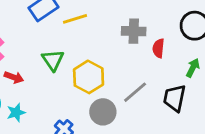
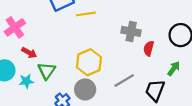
green triangle: (53, 60) -> (47, 71), moved
gray circle: (103, 112) -> (85, 89), moved

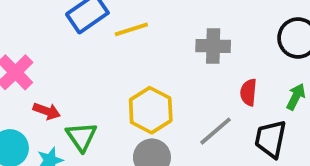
red semicircle: (149, 48) -> (248, 92), moved

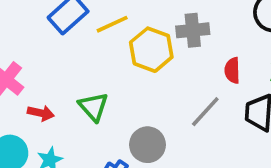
yellow hexagon: (151, 110) -> (151, 50), moved
green triangle: (81, 137) -> (93, 107), moved

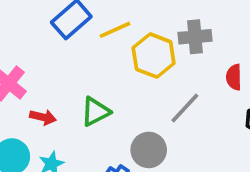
green triangle: (93, 107) -> (95, 112), turned 44
gray line: (205, 112) -> (185, 108), moved

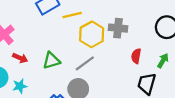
gray line: (185, 108) -> (85, 63), moved

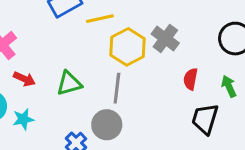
gray cross: (118, 28) -> (165, 39), turned 30
green arrow: (163, 61) -> (229, 86), turned -56
gray line: (85, 63) -> (117, 88), turned -48

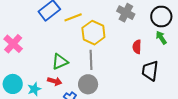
gray cross: (165, 39) -> (126, 13), moved
red arrow: (24, 79) -> (55, 81), moved
green arrow: (229, 86) -> (161, 38), moved

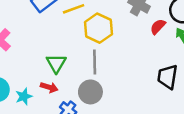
red semicircle: (137, 47) -> (158, 27), moved, turned 40
green triangle: (60, 62) -> (56, 63), turned -36

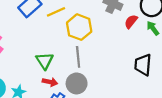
red arrow: (49, 87) -> (50, 82), moved

